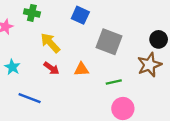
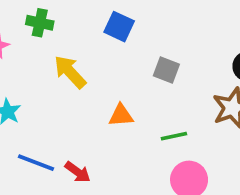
gray square: (109, 42) -> (166, 70), size x0.6
red arrow: (51, 68) -> (78, 172), moved

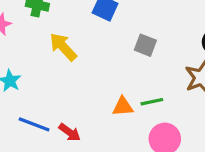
orange triangle: (121, 115) -> (123, 107), moved

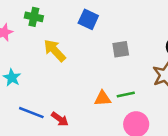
gray square: (145, 45) -> (121, 49), turned -30

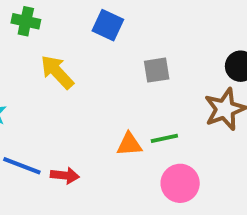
red arrow: (60, 119) -> (65, 176), turned -30

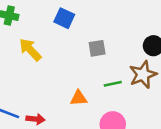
green line: (164, 138) -> (113, 84), moved

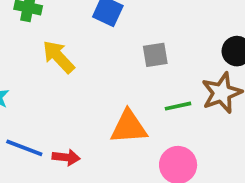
orange triangle: (79, 98) -> (129, 127), size x1.5

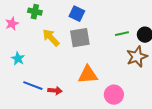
gray square: (155, 55) -> (80, 38), moved, size x1.5
green line: (178, 106) -> (122, 34), moved

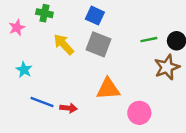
gray square: (80, 38) -> (98, 44), turned 30

